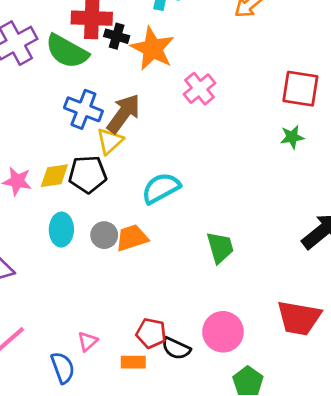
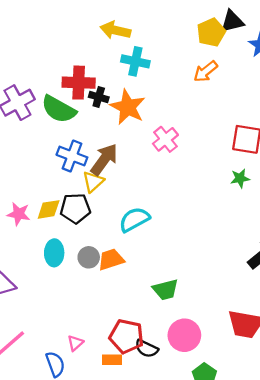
green trapezoid: (220, 248) -> (165, 290), moved, turned 92
red pentagon: (151, 333) -> (127, 336), size x1.4

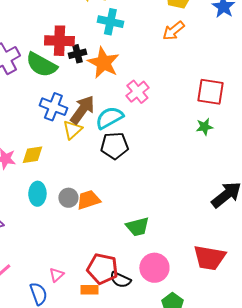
black cross: (99, 97) -> (77, 54), turned -30
black pentagon: (75, 208) -> (114, 146), moved
cyan semicircle: (134, 219) -> (109, 118), moved

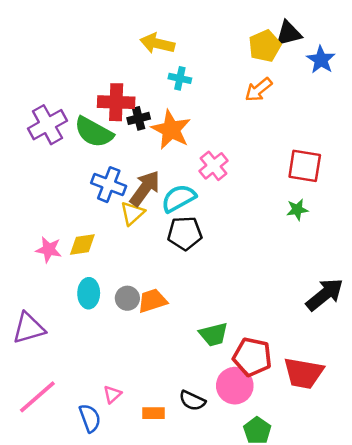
cyan cross: (110, 22) -> (180, 78), size x0.7
red pentagon: (102, 269) -> (252, 357), moved

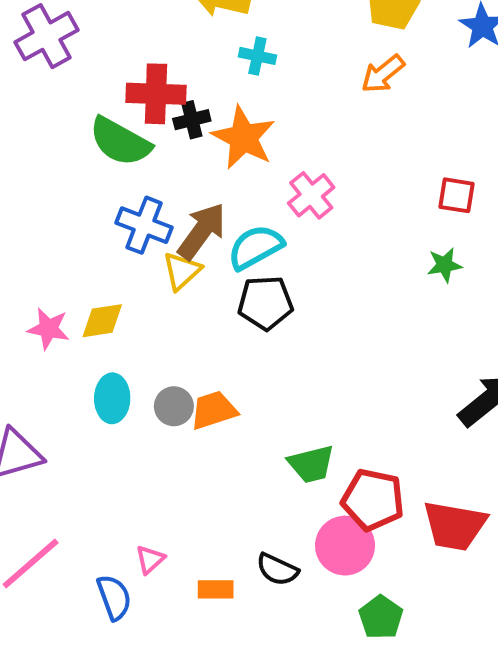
purple cross: (47, 125) -> (46, 36), moved
red square: (305, 166) -> (456, 195), size x0.7

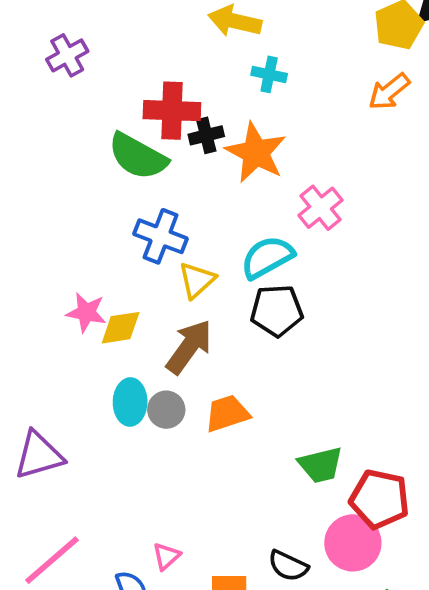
purple cross: (46, 36) -> (67, 55), size x0.7
brown arrow: (202, 231) -> (189, 347), moved
pink star: (48, 329) -> (86, 312), moved
gray circle: (174, 406) -> (166, 410), moved

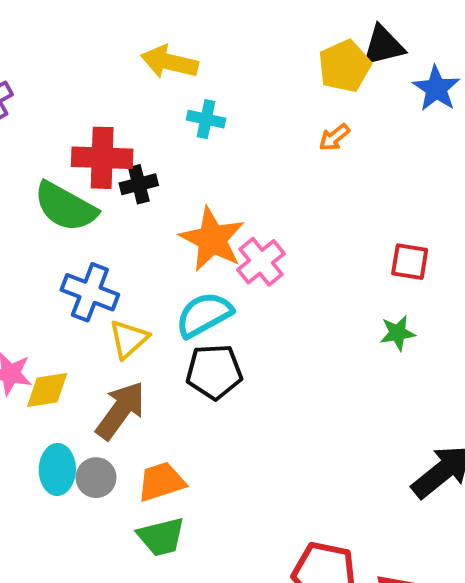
orange arrow: (389, 92) -> (334, 137), size x0.7
orange star: (256, 153) -> (212, 239), moved
green trapezoid: (321, 465) -> (161, 537), moved

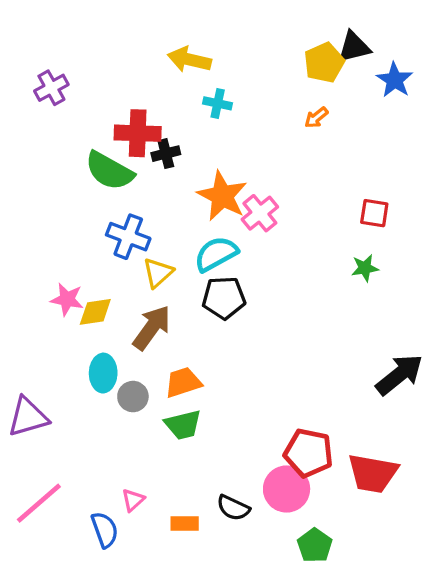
gray circle: (96, 478) -> (133, 397), moved

